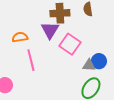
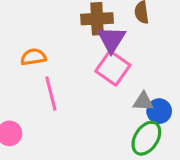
purple triangle: (50, 30) -> (111, 39), moved
blue circle: (99, 61) -> (159, 111), moved

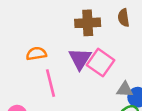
purple triangle: (111, 39) -> (80, 59), moved

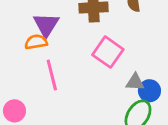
purple triangle: (80, 59) -> (46, 25), moved

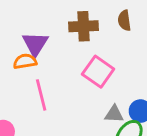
gray triangle: (135, 82) -> (114, 114), moved

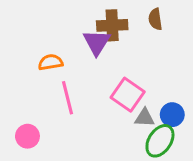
purple triangle: (35, 44) -> (97, 42), moved
pink square: (98, 72) -> (128, 95), moved

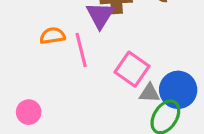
pink line: (68, 98) -> (81, 50), moved
blue circle: (172, 115) -> (178, 90), size x1.5

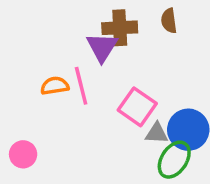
orange semicircle: (52, 36) -> (55, 86), moved

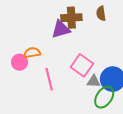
purple triangle: (102, 47) -> (61, 29), turned 42
pink line: (81, 86) -> (49, 79), moved
pink circle: (23, 154) -> (19, 62), moved

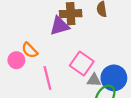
orange semicircle: (32, 53) -> (30, 50), turned -126

